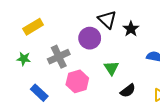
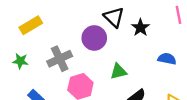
green triangle: (111, 68) -> (118, 71), turned 49

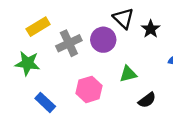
gray cross: (60, 59) -> (69, 43), moved
green star: (20, 61) -> (27, 63), size x1.5

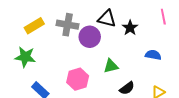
black triangle: (123, 18) -> (107, 19), turned -30
gray cross: (69, 43) -> (68, 25), moved, turned 35

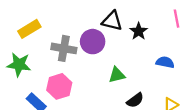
gray cross: (68, 25) -> (64, 48), moved
pink hexagon: (78, 79) -> (59, 86), moved

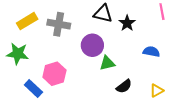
purple circle: (93, 42) -> (92, 45), moved
gray cross: (64, 48) -> (59, 24), moved

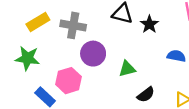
purple circle: (92, 45) -> (93, 54), moved

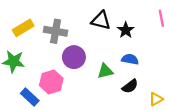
blue semicircle: (176, 56) -> (130, 59), moved
black semicircle: (146, 95) -> (130, 86), moved

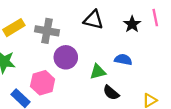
black star: (126, 30) -> (132, 24), moved
black semicircle: (130, 86) -> (111, 93), moved, turned 77

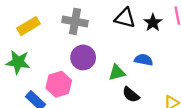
black triangle: (93, 20) -> (125, 18), moved
gray cross: (47, 31) -> (75, 21), moved

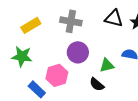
black semicircle: (131, 95) -> (97, 84), moved

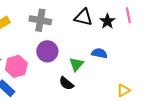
green triangle: (107, 65) -> (76, 64), turned -35
pink hexagon: (57, 75) -> (16, 66), moved

